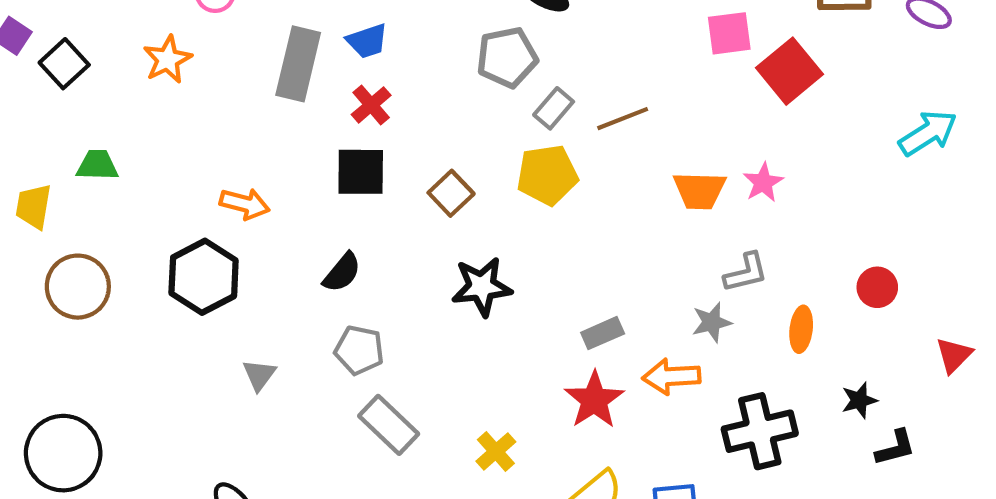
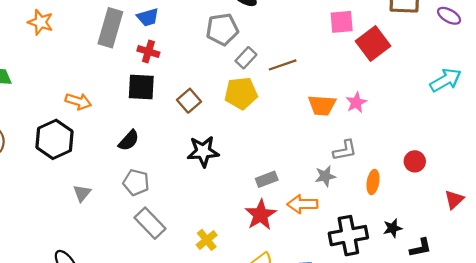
orange star: (167, 59) -> (41, 22), turned -30
red cross: (371, 105) -> (148, 52), turned -35
black star: (859, 400) -> (393, 228), moved

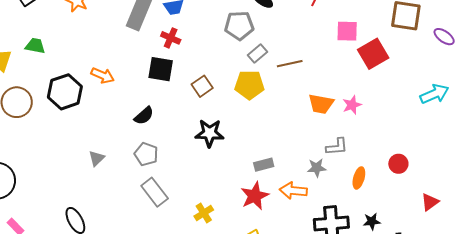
black hexagon: (55, 139) -> (65, 92), moved

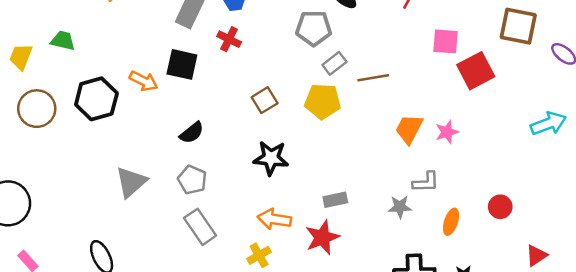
black square: (161, 69) -> (182, 64), moved
orange trapezoid: (321, 104) -> (409, 129), turned 104
gray triangle: (97, 158) -> (131, 182), size x1.6
orange arrow: (293, 191) -> (274, 219), moved

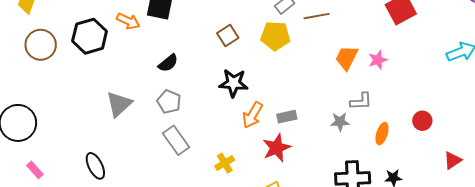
orange arrow: (274, 219) -> (252, 115), moved, turned -68

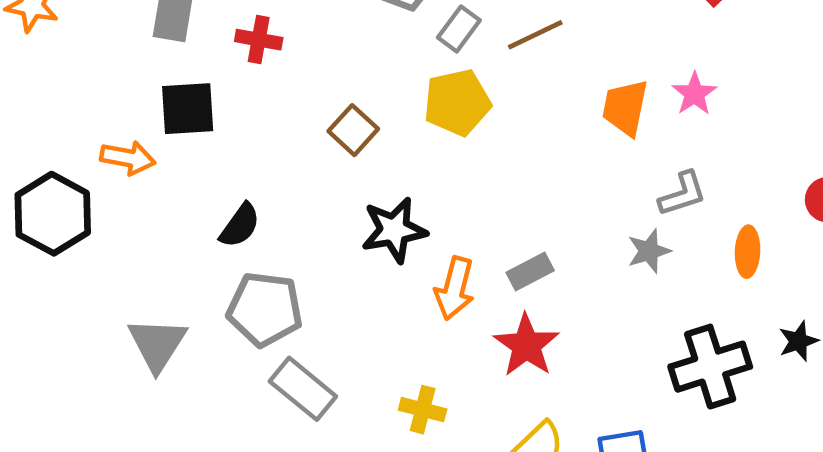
gray pentagon: (169, 102) -> (265, 309), size x1.4
yellow cross: (225, 163) -> (423, 410), turned -30

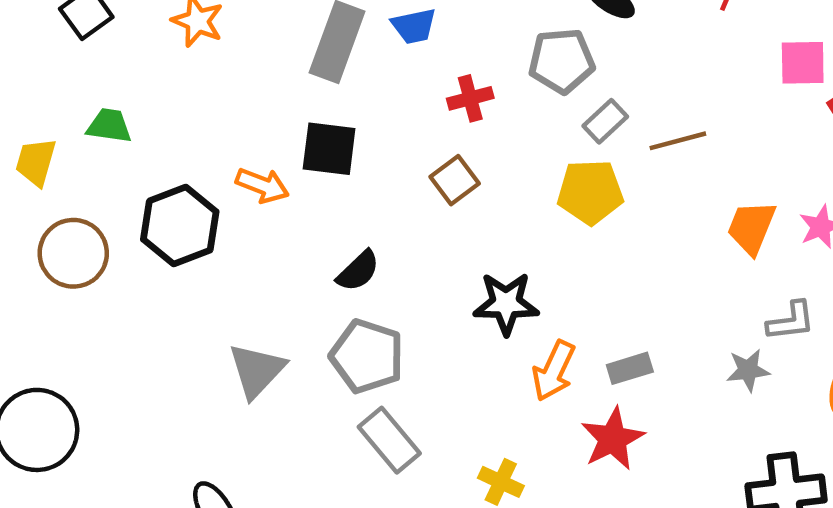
red cross: (259, 40) -> (470, 98), moved, turned -36
brown square: (353, 130) -> (455, 180), moved

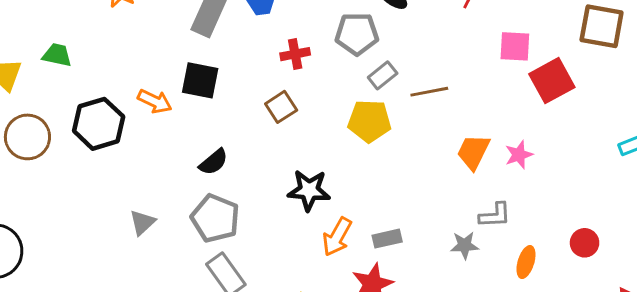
gray triangle: (257, 370) -> (142, 222), size x0.7

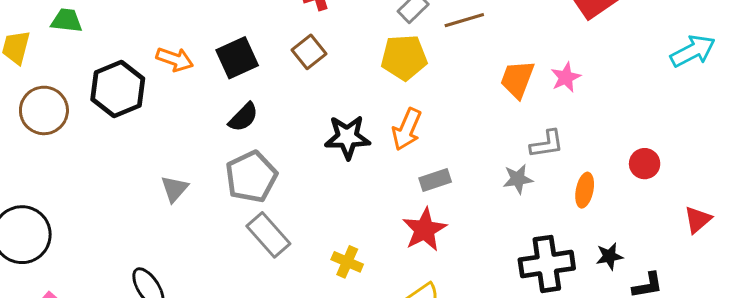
black square: (200, 80) -> (237, 58), moved, turned -30
gray pentagon: (215, 218) -> (251, 177), turned 30
orange arrow: (337, 237) -> (407, 129), moved

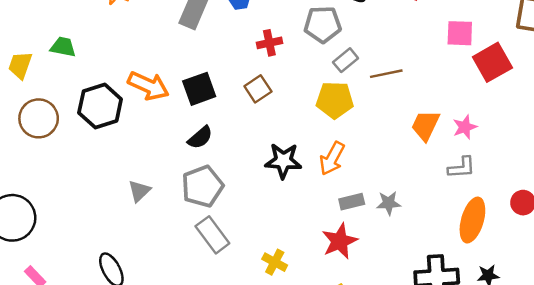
orange arrow: (175, 59) -> (148, 86), size x1.4
gray L-shape: (547, 144) -> (462, 168), moved
gray star: (518, 179) -> (389, 203), moved
orange ellipse: (585, 190) -> (472, 220), size x1.6

